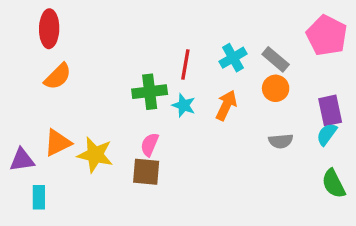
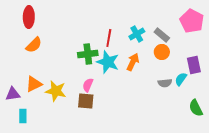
cyan star: (184, 105) -> (108, 62), size x1.6
cyan semicircle: (327, 134) -> (181, 79), moved

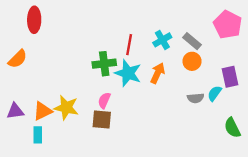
orange semicircle: (34, 45) -> (18, 59), moved
orange triangle: (34, 84) -> (43, 111), moved
cyan rectangle: (23, 116) -> (38, 135), moved

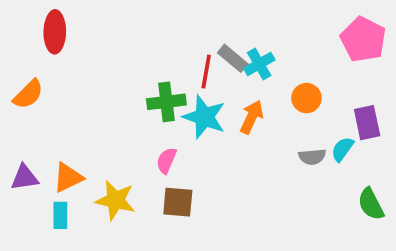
gray rectangle: (192, 41) -> (233, 58), moved
yellow star: (66, 108) -> (115, 200), moved
brown square: (102, 119) -> (178, 202), moved

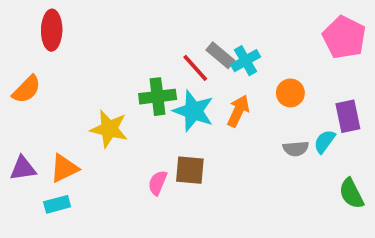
red line: (206, 72) -> (195, 68), turned -52
pink semicircle: (166, 161) -> (158, 183), moved
yellow star: (115, 200) -> (109, 129), moved
brown square: (178, 202) -> (190, 170), moved
cyan rectangle: (60, 215) -> (57, 204), turned 75

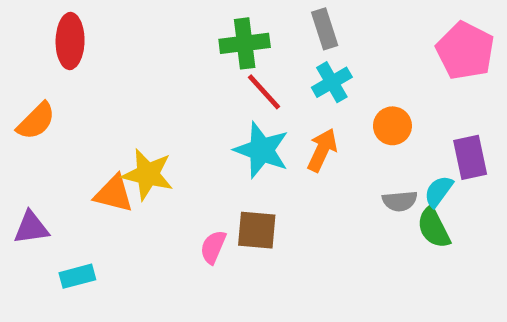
gray rectangle: (220, 55) -> (325, 29), moved, turned 32
green cross: (158, 97) -> (245, 43), moved
orange triangle: (64, 168) -> (114, 194), moved, turned 40
green semicircle: (351, 193) -> (434, 228), moved

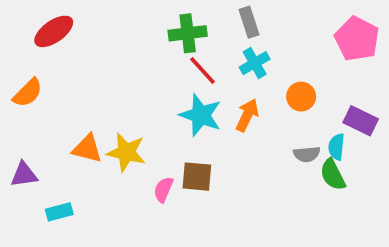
red ellipse: (70, 41) -> (54, 31), turned 54
purple rectangle: (470, 157) -> (361, 121), turned -52
yellow star: (148, 174) -> (126, 152), moved
cyan semicircle: (439, 191) -> (336, 147), turned -30

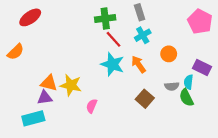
orange arrow: (247, 115) -> (138, 64), turned -60
purple triangle: (24, 175) -> (45, 98), moved
brown square: (197, 177) -> (145, 99), moved, turned 36
cyan rectangle: (59, 212) -> (33, 118), size x1.5

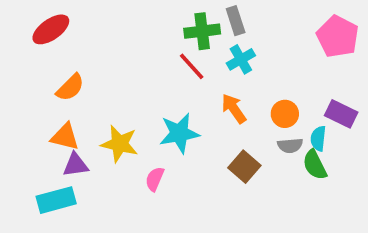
green cross: (105, 18) -> (202, 31), moved
orange semicircle: (16, 52) -> (70, 87), moved
orange circle: (169, 54) -> (285, 114), moved
cyan star: (112, 64) -> (179, 133), moved, turned -30
orange triangle: (49, 83) -> (65, 137), moved

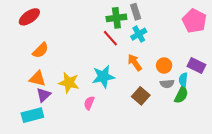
purple triangle: (75, 165) -> (44, 95), turned -35
green semicircle: (315, 165) -> (181, 95), turned -126

